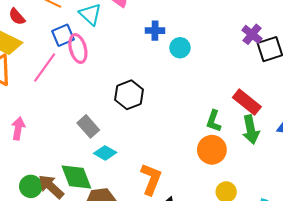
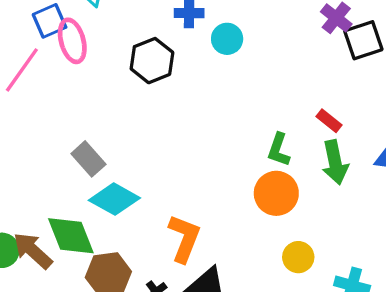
black hexagon: (129, 95) -> (152, 61), moved
red rectangle: (247, 102) -> (329, 121), size x0.6
cyan diamond: (105, 153) -> (114, 199), size x1.4

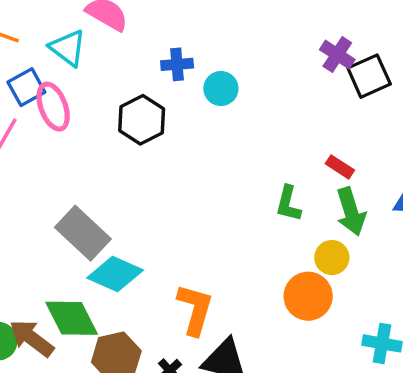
gray rectangle: (88, 159) -> (83, 233), size x1.4
orange circle: (276, 193) -> (308, 296), moved
yellow circle: (298, 257) -> (332, 258), moved

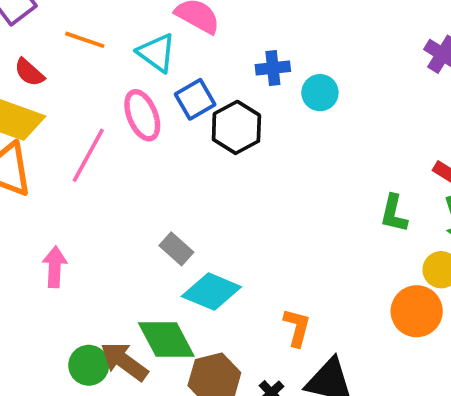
blue square: (26, 87) -> (195, 99), moved
gray rectangle: (83, 233) -> (176, 249), size x0.6
orange L-shape: (195, 309) -> (297, 327), size x0.7

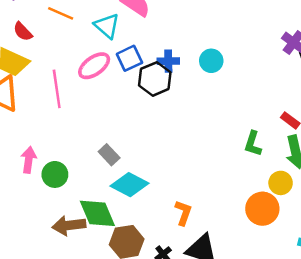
blue cross: (273, 68) -> (168, 61), moved
pink ellipse: (142, 115) -> (94, 66), turned 72
pink line: (88, 155) -> (57, 89), turned -42
brown arrow: (124, 361) -> (69, 225), turned -48
green circle: (89, 365) -> (55, 174), moved

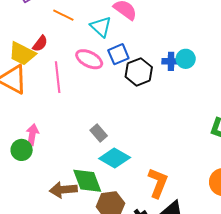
red semicircle: (23, 32) -> (40, 44), moved, turned -102
blue cross: (168, 61) -> (171, 61), moved
pink ellipse: (94, 66) -> (89, 59), turned 60
green circle: (55, 174) -> (22, 150), moved
orange L-shape: (183, 213) -> (158, 183), size x1.4

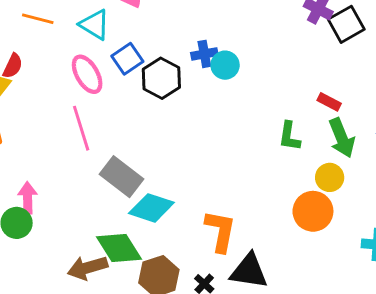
pink ellipse: (89, 59) -> (87, 74), turned 44
cyan circle: (186, 59) -> (225, 65), moved
pink line: (58, 77) -> (81, 128), moved
gray rectangle: (99, 133) -> (122, 177), size x1.6

